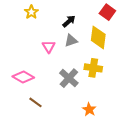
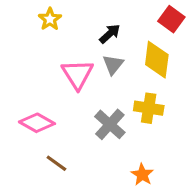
gray triangle: (71, 40) -> (113, 64), turned -32
pink triangle: (49, 47) -> (77, 74), size x1.5

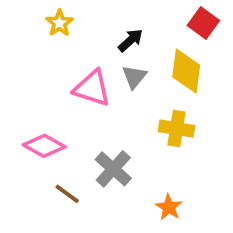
pink triangle: (77, 74) -> (92, 88), turned -40
gray cross: (110, 124) -> (113, 169), moved

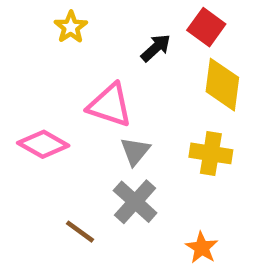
red square: (203, 23) -> (206, 27), moved
gray triangle: (134, 77) -> (135, 151), moved
pink diamond: (44, 146) -> (43, 144), moved

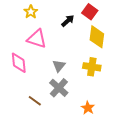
pink triangle: (110, 105) -> (37, 39), moved
pink diamond: (43, 144) -> (19, 63), turned 55

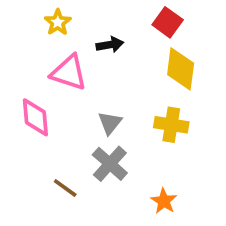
black arrow: (68, 21) -> (110, 45), moved, turned 32

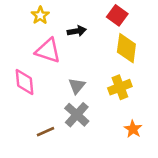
yellow cross: (171, 125) -> (120, 87), turned -30
brown line: (65, 188) -> (45, 132), turned -60
orange star: (164, 201) -> (133, 129), moved

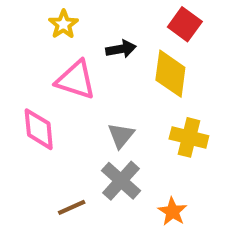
yellow diamond: (126, 48) -> (170, 74), moved
yellow cross: (120, 87) -> (189, 137), turned 35
orange star: (133, 129) -> (172, 212), moved

